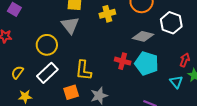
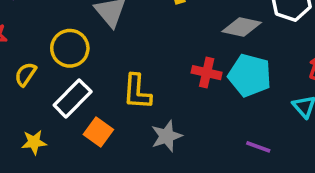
yellow semicircle: (17, 72) -> (26, 74), moved
orange square: (71, 92) -> (98, 132), moved, turned -35

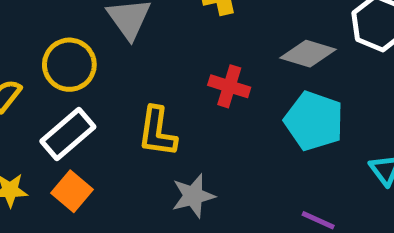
red cross: (207, 73) -> (229, 86), moved
orange square: (98, 132) -> (72, 191), moved

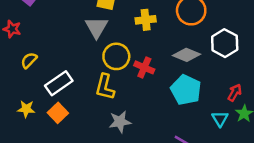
yellow circle: (69, 65) -> (116, 56), moved

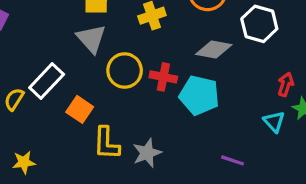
white rectangle: (59, 83) -> (47, 81), moved
yellow L-shape: (105, 87) -> (106, 143), moved
cyan pentagon: (186, 90) -> (199, 95), moved
orange square: (58, 113) -> (80, 109), moved

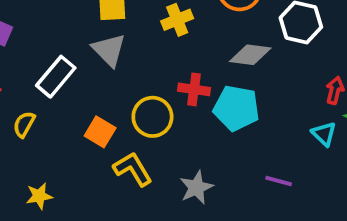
yellow circle: (125, 71) -> (152, 117), moved
white rectangle: (47, 81) -> (56, 77), moved
yellow L-shape: (106, 143) -> (133, 169), turned 150
gray star: (147, 153) -> (196, 187), moved

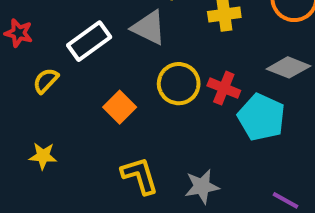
gray triangle: (109, 50) -> (149, 28), turned -33
yellow circle: (152, 117) -> (179, 84), moved
yellow L-shape: (133, 169) -> (140, 176), moved

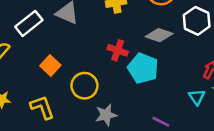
yellow circle: (179, 84) -> (84, 86), moved
yellow L-shape: (140, 176) -> (42, 107), moved

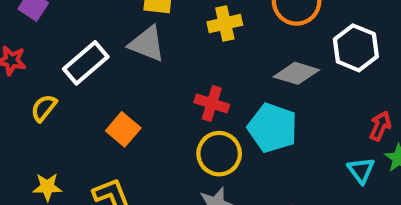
red cross: (118, 50) -> (212, 103), moved
yellow circle: (84, 86) -> (219, 154), moved

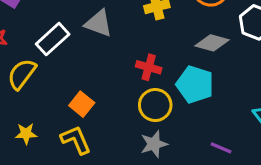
yellow semicircle: (44, 108) -> (22, 74), size x1.5
orange square: (123, 129) -> (82, 104), moved

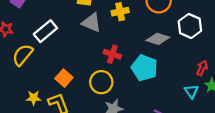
gray triangle: (98, 23) -> (92, 23), moved
yellow circle: (155, 105) -> (101, 82), moved
yellow star: (26, 134) -> (34, 98), moved

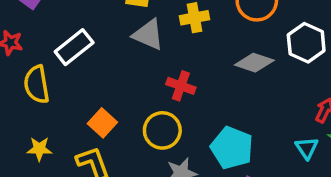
yellow semicircle: (23, 55) -> (37, 84), turned -50
cyan pentagon: (144, 68) -> (232, 148), moved
yellow star: (34, 98) -> (39, 149), moved

